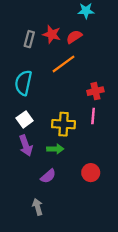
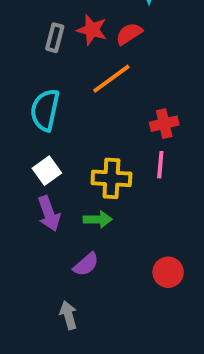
red circle: (91, 173) -> (168, 272), moved

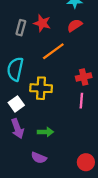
red semicircle: (129, 34) -> (75, 25), moved
yellow cross: (111, 178) -> (41, 88), moved
purple semicircle: (86, 264) -> (39, 158), turned 64

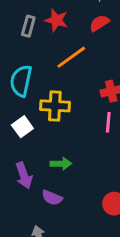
purple arrow: (17, 129) -> (24, 175), moved

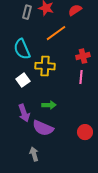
cyan semicircle: (21, 81) -> (22, 49), turned -35
purple semicircle: (52, 198) -> (43, 128), size x1.5

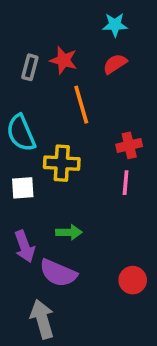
orange line: (56, 33) -> (81, 105), turned -70
white square: (23, 80) -> (23, 188), turned 32
gray arrow: (34, 154) -> (42, 319), size x1.5

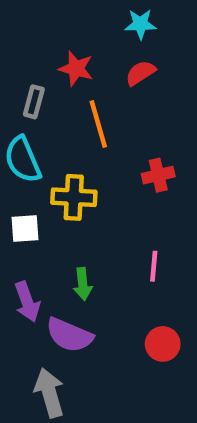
gray rectangle: (30, 67) -> (34, 102), moved
pink line: (126, 183) -> (154, 266), moved
green arrow: (69, 232) -> (83, 284), turned 85

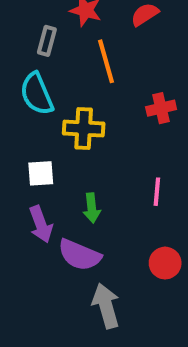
white square: (25, 228) -> (41, 173), moved
gray arrow: (49, 393) -> (106, 306), moved

